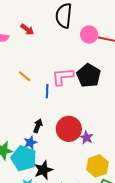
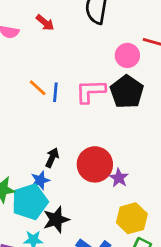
pink circle: (89, 35) -> (127, 55), moved
blue line: (47, 91) -> (55, 92), moved
cyan pentagon: (24, 158) -> (30, 202), turned 30

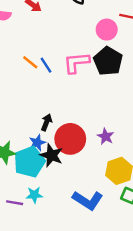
blue line: (55, 92) -> (46, 65), turned -35
red circle: (95, 164) -> (70, 139), moved
black star: (56, 220) -> (51, 155), moved, turned -30

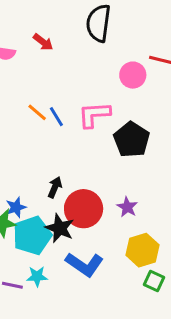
black pentagon: (108, 61) -> (132, 140), moved
blue star: (37, 143) -> (16, 207), moved
blue L-shape: (88, 200) -> (84, 264), moved

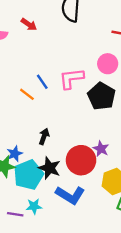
pink circle: (133, 75) -> (108, 64), moved
orange line: (37, 112) -> (27, 94), moved
red circle: (84, 209) -> (81, 160), moved

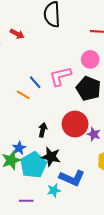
red circle: (81, 160) -> (75, 124), moved
cyan star: (34, 206) -> (54, 190), moved

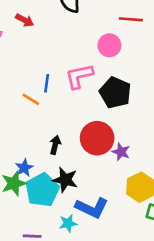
pink circle: (90, 59) -> (109, 45), moved
blue line: (35, 82) -> (47, 83), turned 48

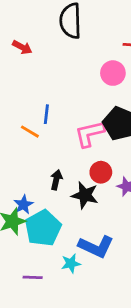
pink L-shape: (79, 76) -> (90, 134), moved
red circle: (97, 138) -> (101, 172), size x0.6
black star: (65, 180) -> (85, 195), moved

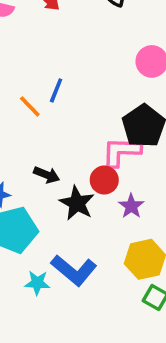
pink L-shape: (90, 134) -> (121, 152), moved
black arrow: (56, 180) -> (47, 175), turned 84

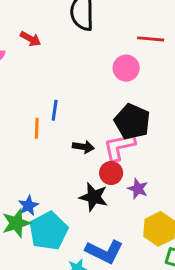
orange line: (30, 106) -> (37, 128), turned 60
black arrow: (47, 175) -> (83, 147), moved

